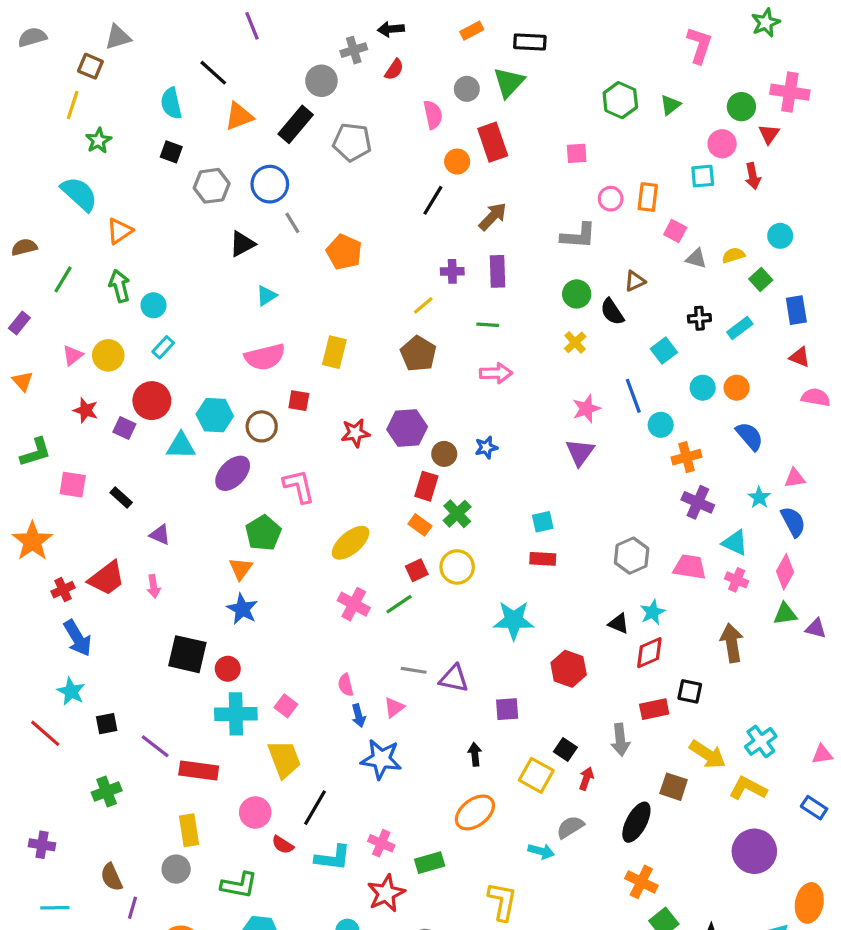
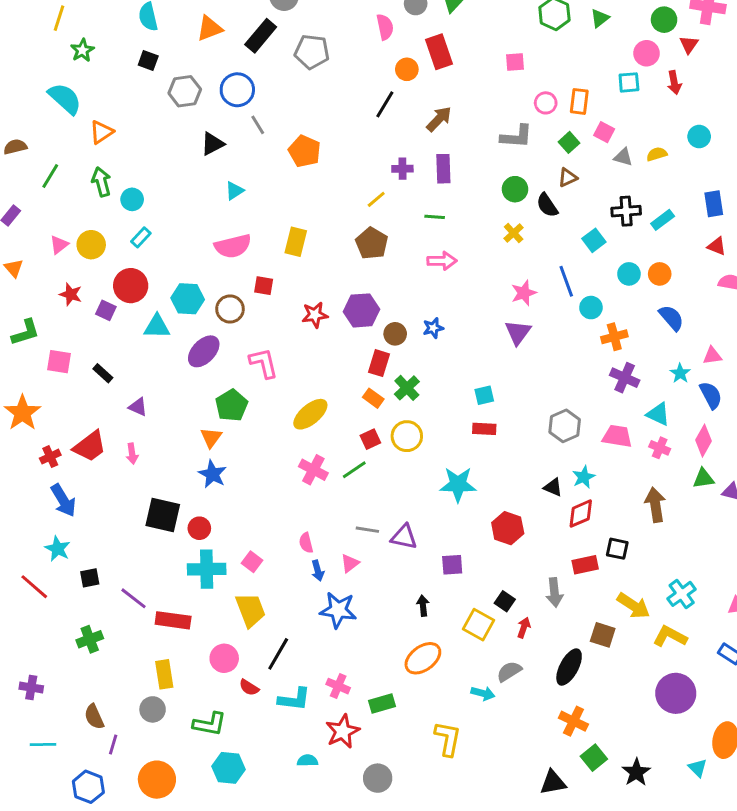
green square: (761, 279) -> (569, 142), moved
black cross: (699, 318) -> (626, 211), size x1.4

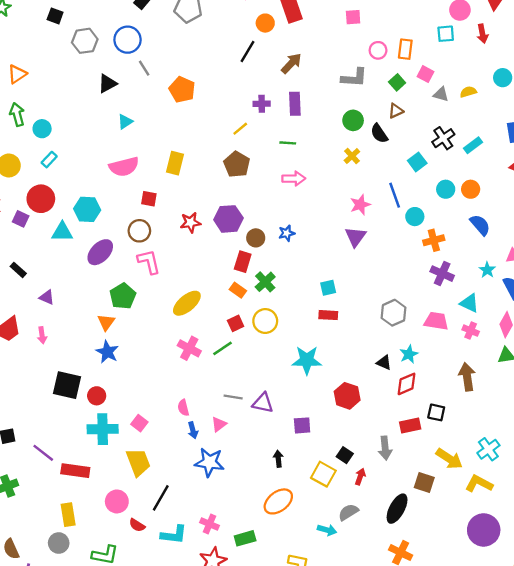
black cross: (626, 211) -> (443, 138), turned -30
brown circle: (230, 309) -> (139, 231), moved

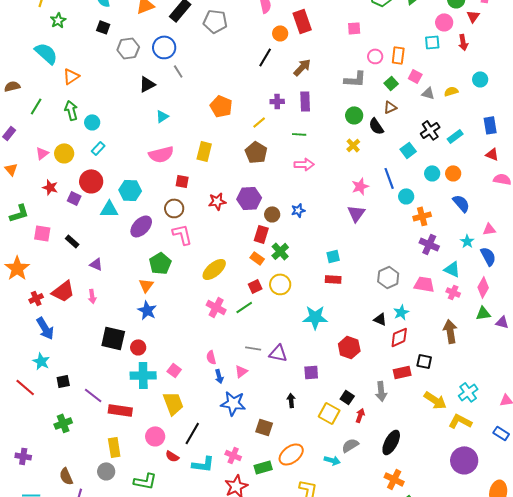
orange pentagon: (182, 90) -> (221, 106), moved
brown square: (424, 482) -> (264, 427), moved
orange ellipse: (278, 501) -> (291, 454), moved

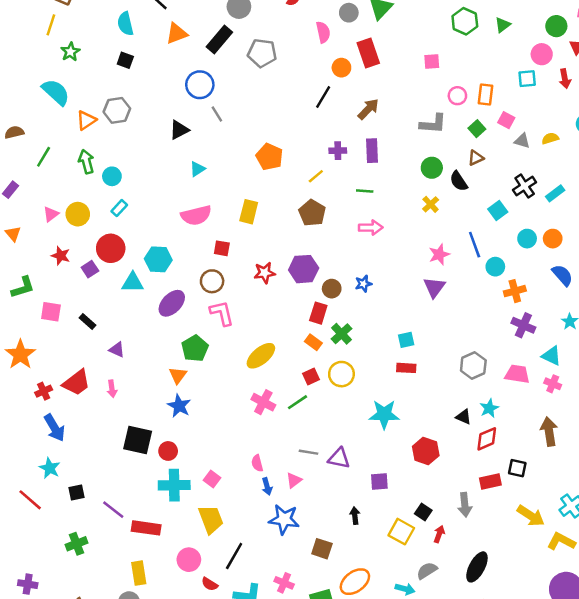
gray hexagon: (128, 48) -> (117, 110), moved
purple square: (74, 198) -> (90, 269), turned 32

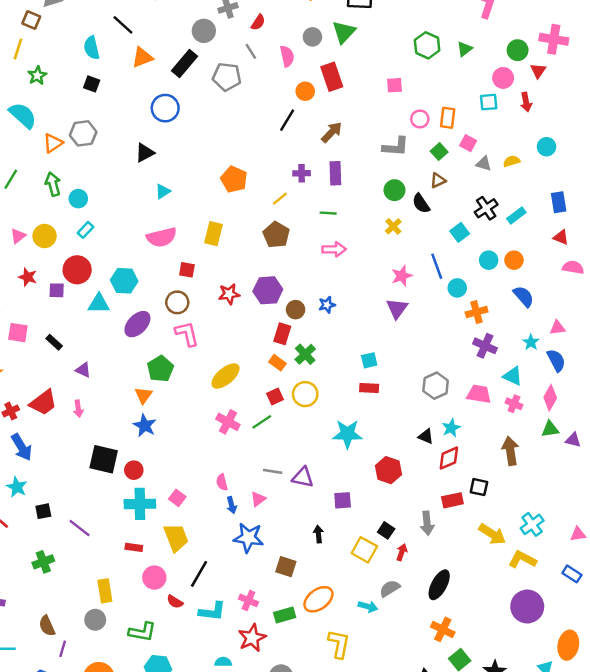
gray line: (217, 114) -> (251, 51), moved
purple square: (90, 269) -> (57, 290), turned 35
red rectangle: (146, 528) -> (134, 547), moved, size x0.6

